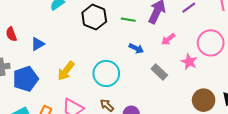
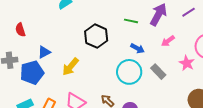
black hexagon: (94, 17) -> (96, 36), moved
blue triangle: (38, 44) -> (44, 52), moved
cyan circle: (106, 73) -> (129, 72), moved

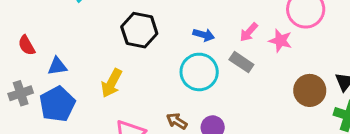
pink arrow: (168, 41) -> (249, 32), moved
blue triangle: (44, 52) -> (57, 66), moved, turned 32

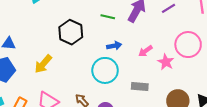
blue arrow: (204, 35) -> (114, 46), turned -40
gray rectangle: (241, 62) -> (140, 87), moved, turned -42

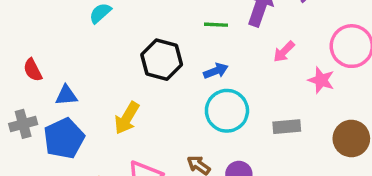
blue arrow: (114, 46) -> (216, 71), moved
pink arrow: (145, 51) -> (284, 52), moved

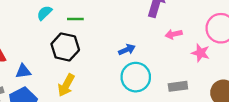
green line: (216, 25) -> (75, 19), moved
pink arrow: (284, 52) -> (174, 34), turned 35
black hexagon: (162, 60) -> (65, 47), moved

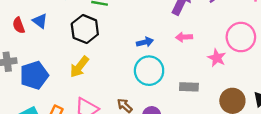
pink arrow: (174, 34) -> (184, 37), moved
blue triangle: (23, 71) -> (40, 21), moved, turned 35

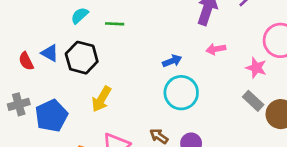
black hexagon: (85, 29) -> (82, 58), moved
gray rectangle: (189, 87) -> (253, 101), moved, turned 48

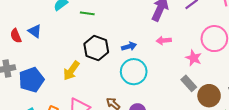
black hexagon: (82, 58) -> (96, 48), moved

